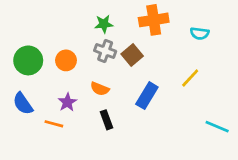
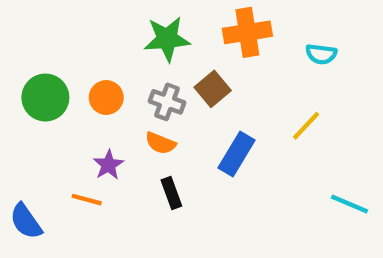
green star: (104, 24) -> (167, 39), size x1.5
gray cross: (105, 51) -> (167, 102), moved
blue semicircle: (23, 104) -> (26, 221), moved

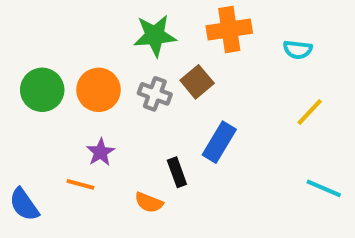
orange circle: (106, 98) -> (99, 90), size x1.4
yellow line: (306, 126) -> (310, 112), moved
orange semicircle: (160, 143) -> (149, 202), moved
black rectangle: (171, 193) -> (177, 172), moved

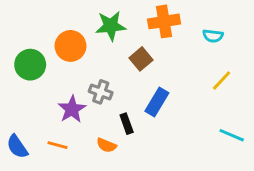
orange circle: (99, 90) -> (70, 46), moved
gray cross: (155, 94) -> (101, 92), moved
purple star: (101, 152) -> (72, 109), size x1.4
orange line: (80, 184) -> (58, 145), moved

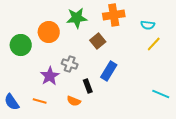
yellow line: (222, 80) -> (154, 44), moved

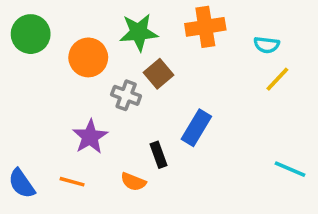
brown square: (98, 41) -> (158, 74), moved
green circle: (21, 45) -> (31, 34), moved
gray cross: (70, 64) -> (126, 95), moved

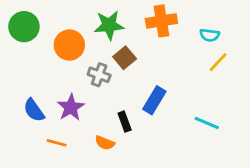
cyan line: (290, 169) -> (207, 123), moved
blue semicircle: (22, 184) -> (34, 110), moved

